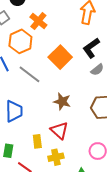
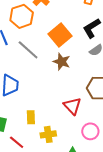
brown star: (62, 102) -> (62, 62), moved
red triangle: (59, 130) -> (72, 106), moved

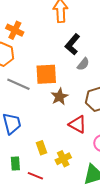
orange square: (60, 35) -> (46, 74), moved, turned -35
brown star: (62, 62) -> (60, 97), moved, turned -30

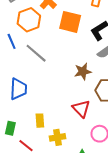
orange square: (46, 74) -> (70, 22), moved
brown star: (60, 97) -> (83, 71), moved

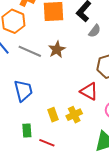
brown star: (83, 71) -> (57, 49), moved
yellow cross: (58, 137) -> (74, 115), moved

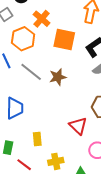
yellow cross: (74, 115) -> (56, 161), moved

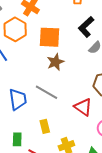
orange square: (64, 40) -> (50, 37), moved
gray line: (31, 72) -> (47, 92), moved

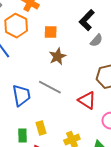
orange square: (50, 37) -> (51, 32), size x0.6
yellow rectangle: (45, 126) -> (41, 128), moved

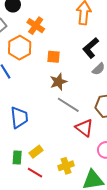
gray line: (50, 87) -> (68, 105), moved
yellow rectangle: (41, 128) -> (36, 152), turned 64

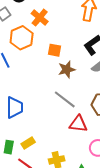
brown star: (58, 82) -> (67, 69), moved
red triangle: (84, 128) -> (78, 124), turned -36

